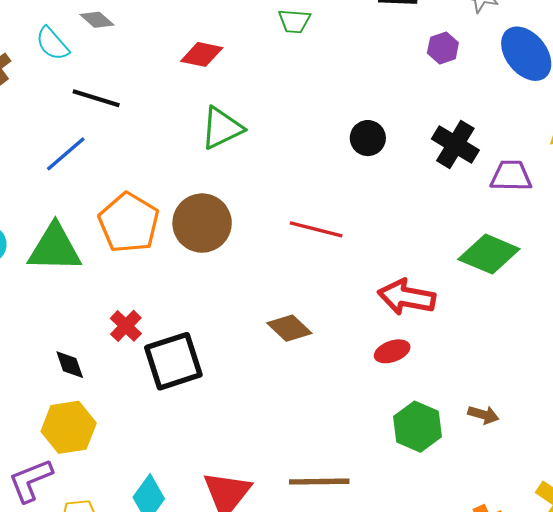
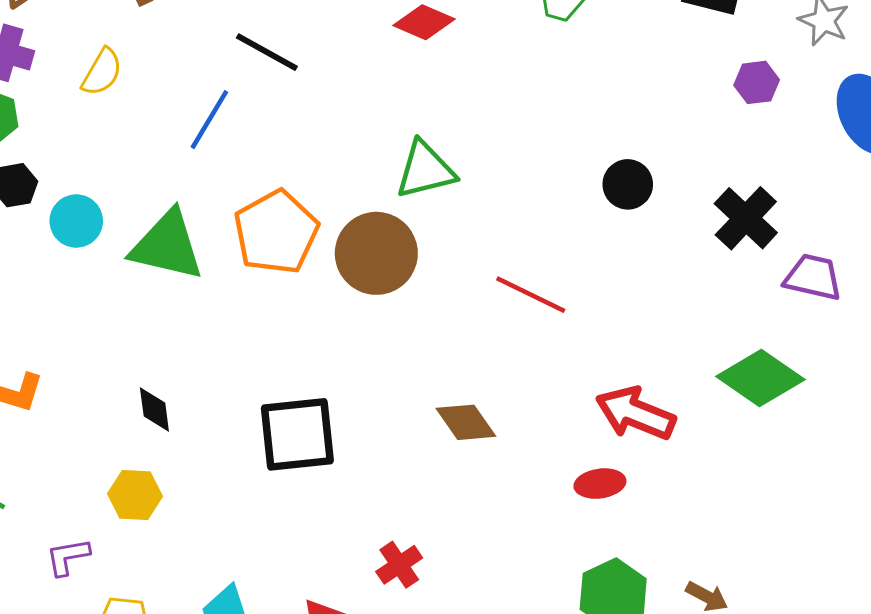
green triangle: (222, 128) -> (425, 170), moved
blue line: (66, 154) -> (209, 120), turned -30
red cross: (126, 326) -> (399, 565), moved
yellow hexagon: (69, 427) -> (135, 495), size x0.7
purple L-shape: (31, 480) -> (68, 557), size x0.7

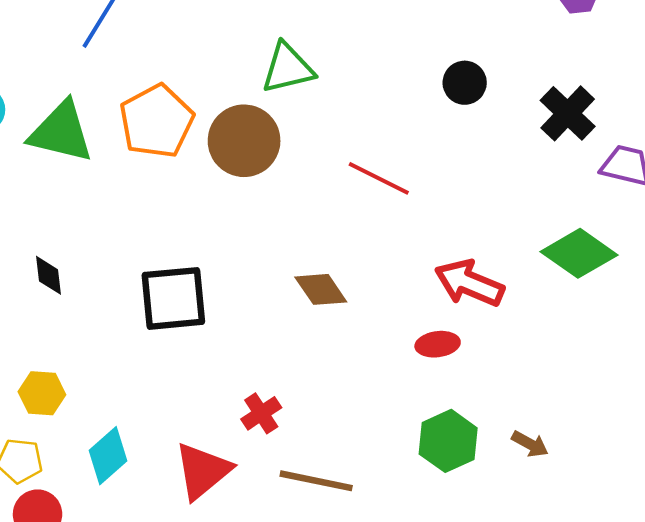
yellow hexagon: (135, 495) -> (42, 393), moved

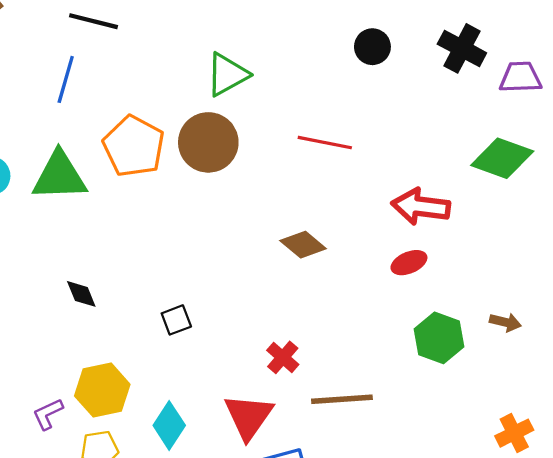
black square: (173, 298) -> (176, 320), moved, size x0.5
yellow hexagon: (42, 393) -> (102, 390), size x1.4

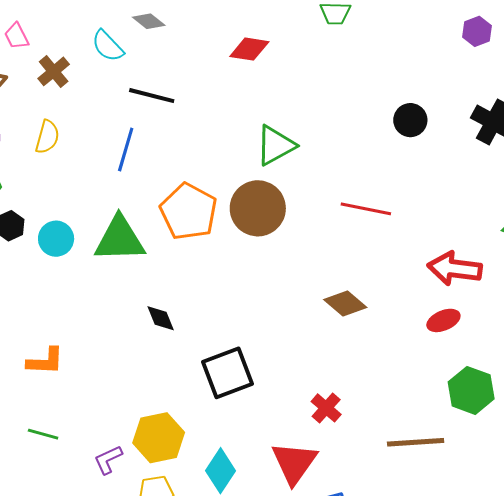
black diamond: (81, 294) -> (161, 318), moved
black square: (176, 320) -> (228, 373), size x1.8
brown line: (342, 399) -> (416, 442), moved

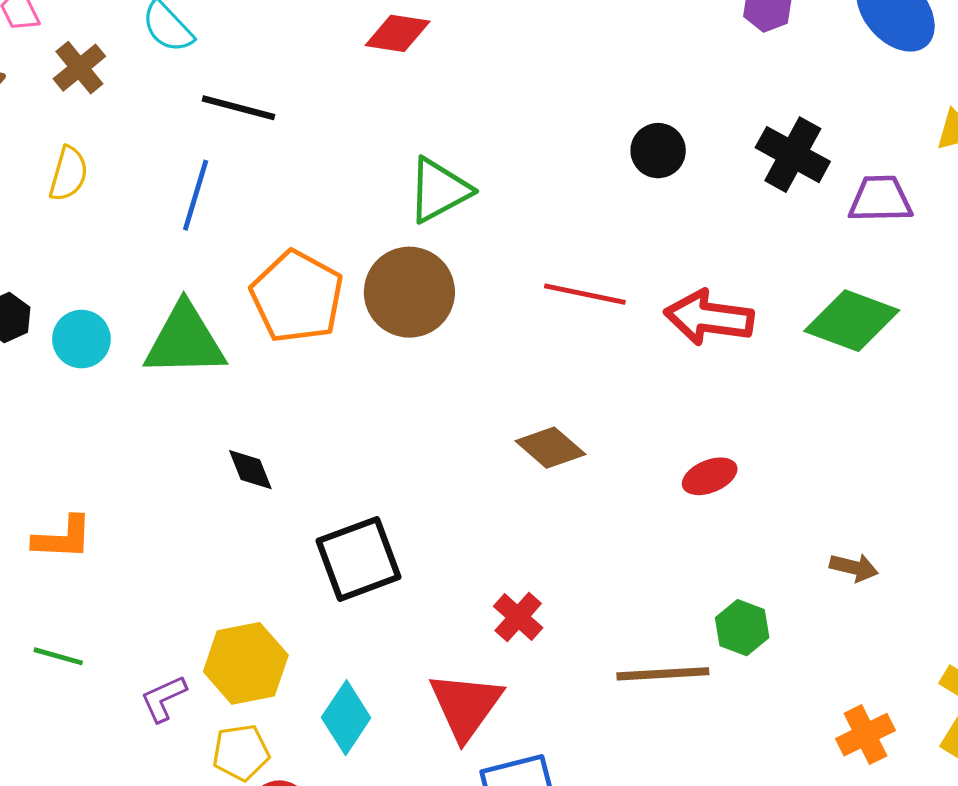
red arrow: (455, 269) -> (709, 318), moved
green hexagon: (471, 390) -> (742, 628), moved, size x0.7

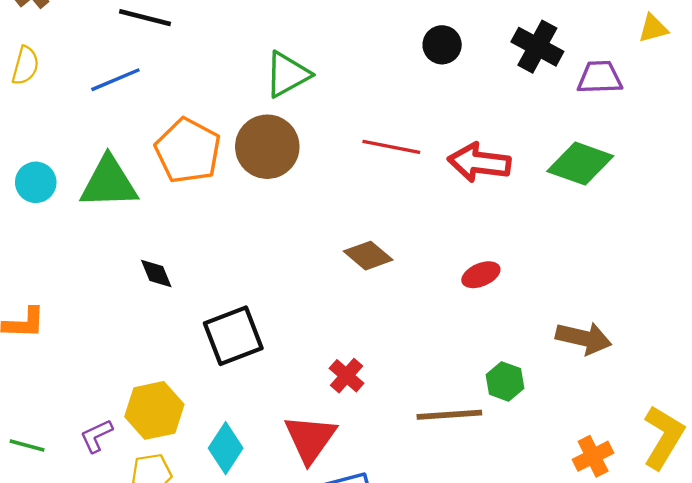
blue line: (196, 195) -> (115, 80), turned 51
brown arrow: (854, 567) -> (584, 338), size x1.6
green line: (58, 656) -> (27, 445), moved

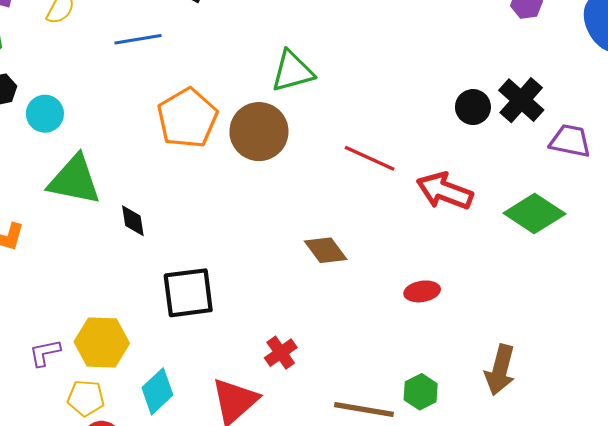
black circle: (442, 45) -> (473, 107), moved
green triangle: (109, 183) -> (74, 180), moved
brown arrow: (584, 338) -> (500, 370), turned 78

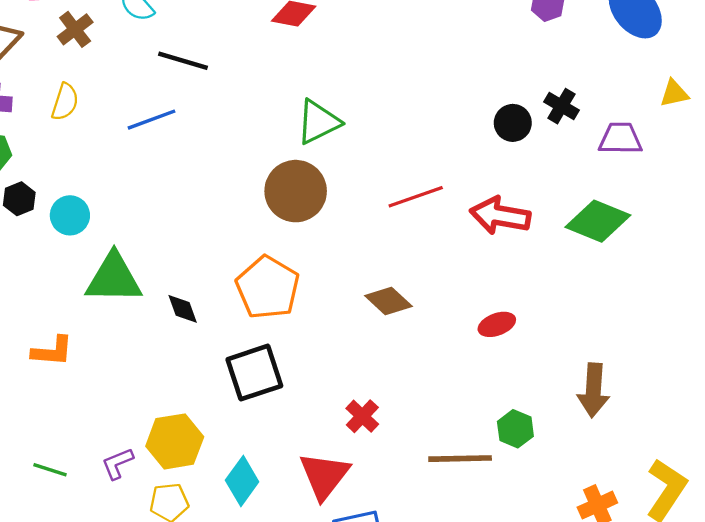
black cross: (521, 100) -> (561, 106), size x0.7
orange pentagon: (187, 118) -> (268, 288), moved
red line: (370, 158) -> (416, 197), turned -33

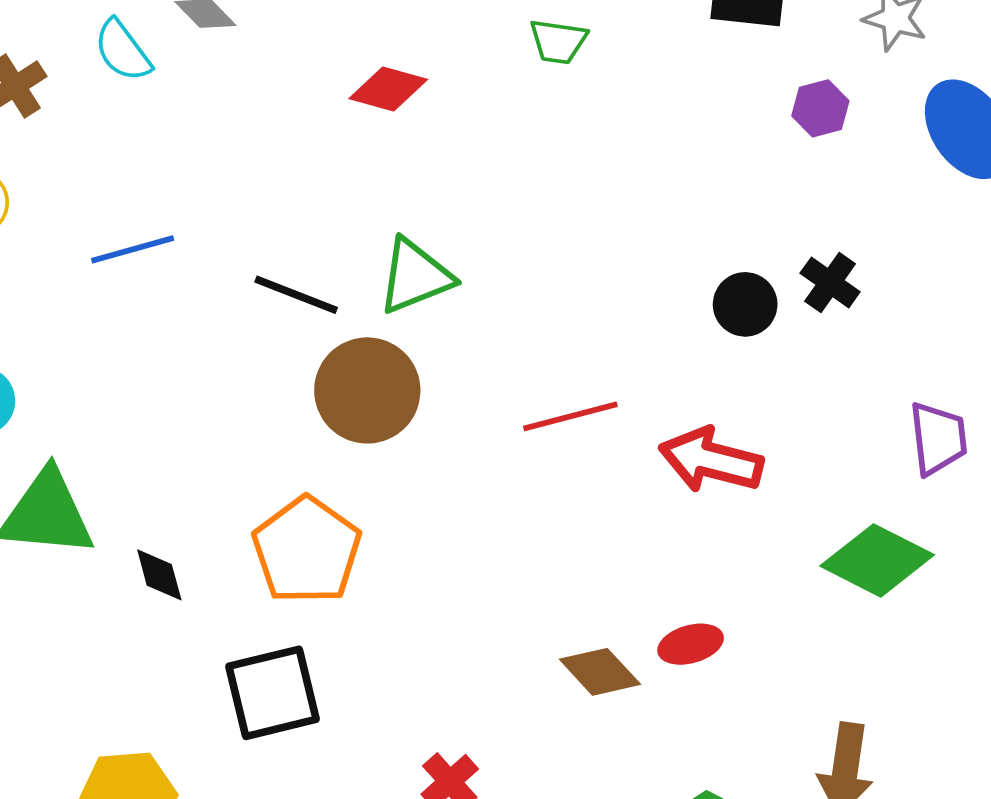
black line: (183, 61) -> (296, 295), moved
purple trapezoid: (620, 139) -> (938, 438), moved, turned 78
green diamond: (598, 221) -> (877, 560), moved
brown diamond: (388, 301) -> (600, 672), moved

